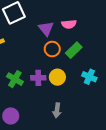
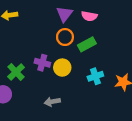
cyan cross: (89, 77) -> (95, 76), turned 32
green cross: (15, 79) -> (16, 72), moved
gray arrow: (57, 110) -> (52, 102), turned 56

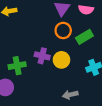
green cross: (16, 72) -> (17, 66), turned 35
gray arrow: (52, 102) -> (70, 95), moved

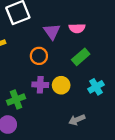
orange circle: (63, 30) -> (39, 56), moved

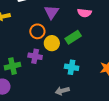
pink semicircle: (77, 28) -> (84, 13), moved
yellow circle: (61, 85) -> (52, 43), moved
cyan cross: (96, 87) -> (72, 67), moved, turned 32

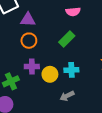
purple triangle: (51, 12) -> (28, 20), moved, turned -49
yellow circle: (52, 43) -> (50, 74), moved

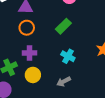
cyan cross: (71, 70) -> (68, 56), turned 32
yellow circle: (50, 74) -> (33, 75), moved

